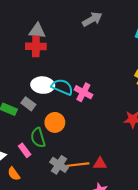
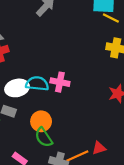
green semicircle: (38, 138) -> (44, 137), moved

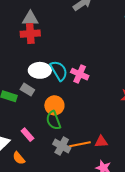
cyan semicircle: (37, 84) -> (59, 71), turned 40

